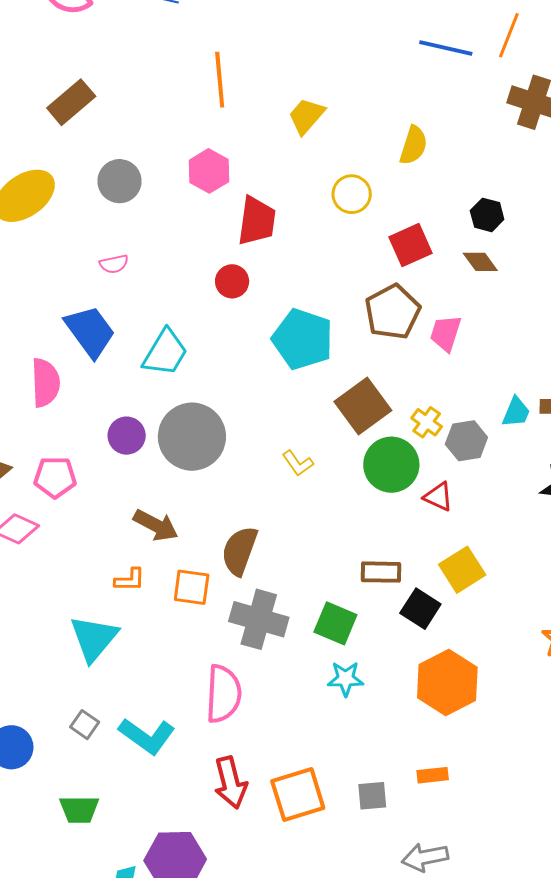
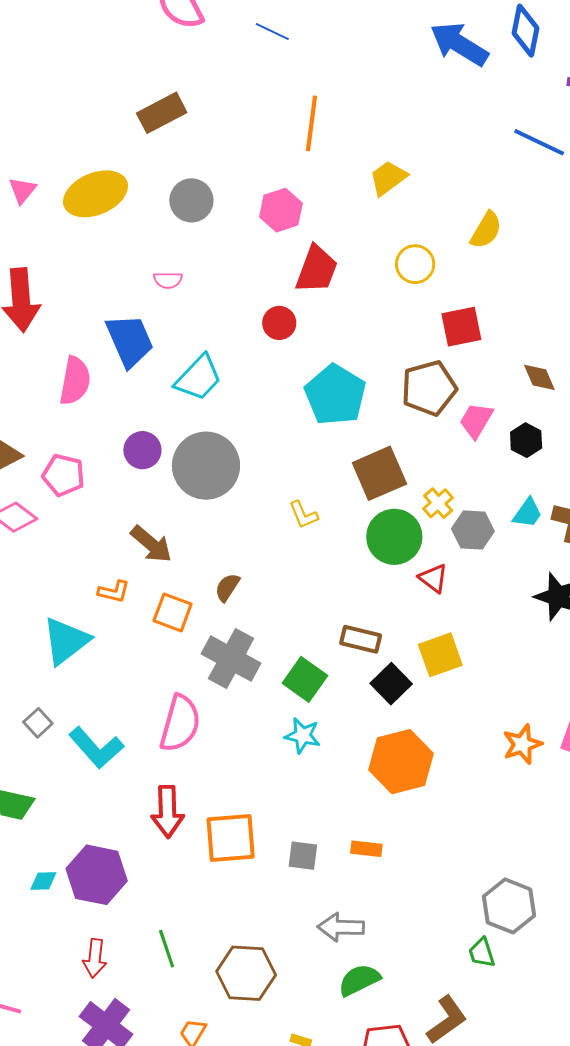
black hexagon: (487, 215) -> (526, 440), moved
brown diamond: (480, 262) -> (539, 377), moved
brown semicircle: (239, 551) -> (227, 587), size x0.6

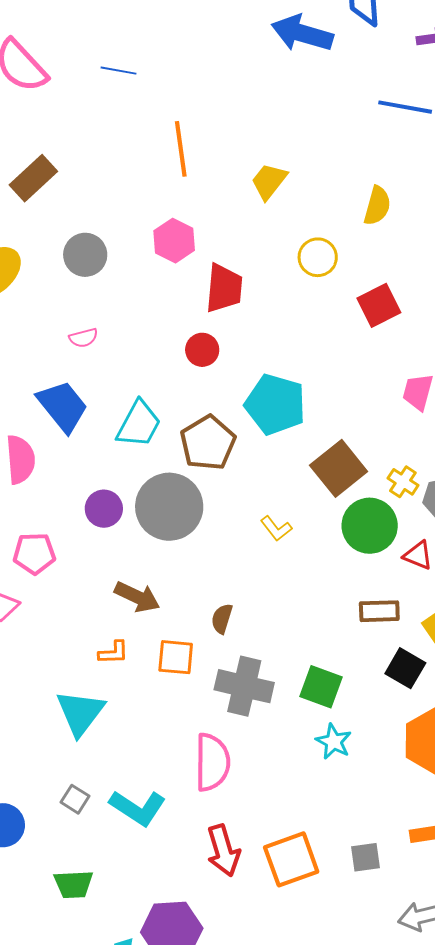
brown pentagon: (429, 388) -> (208, 443), moved
brown rectangle: (361, 639) -> (379, 611), moved
cyan star: (303, 736) -> (334, 742), turned 30

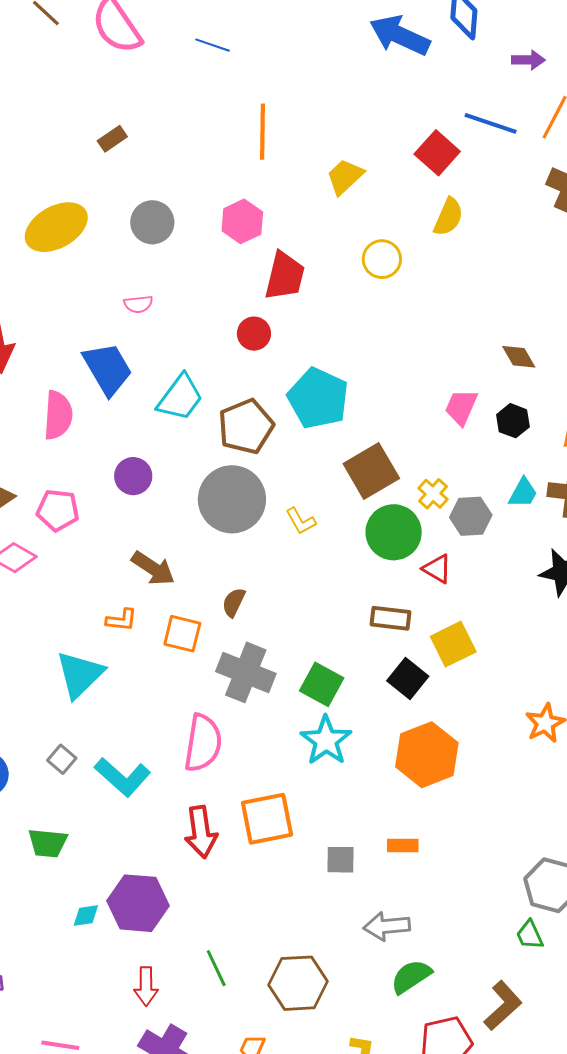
brown rectangle: (33, 178) -> (112, 139), size x0.6
red square: (379, 305) -> (437, 153), moved, turned -30
gray circle: (169, 507) -> (232, 499), moved
cyan star: (334, 742) -> (326, 740), size x1.4
orange square: (291, 859) -> (267, 819), moved

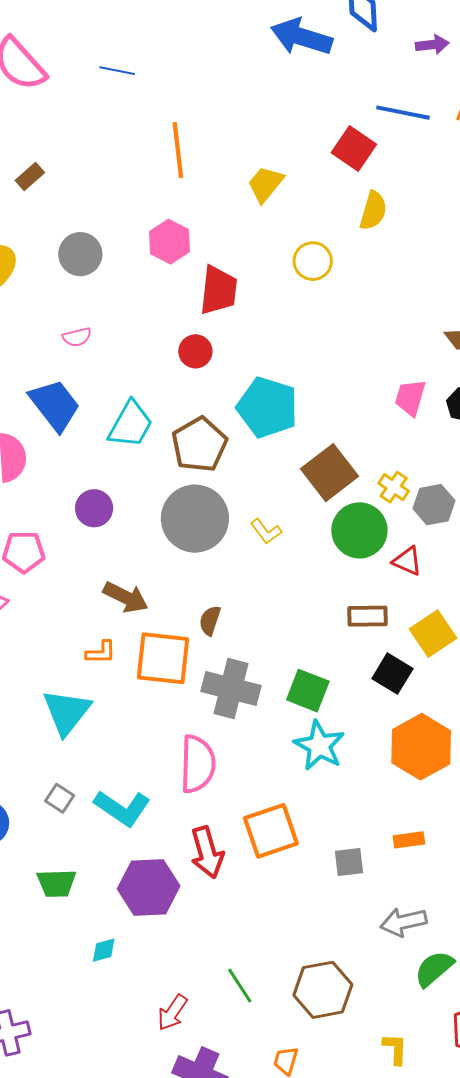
orange square: (182, 634) -> (163, 658), size x1.5
purple hexagon: (138, 903) -> (149, 887), moved
red arrow: (146, 986) -> (172, 1013), turned 42

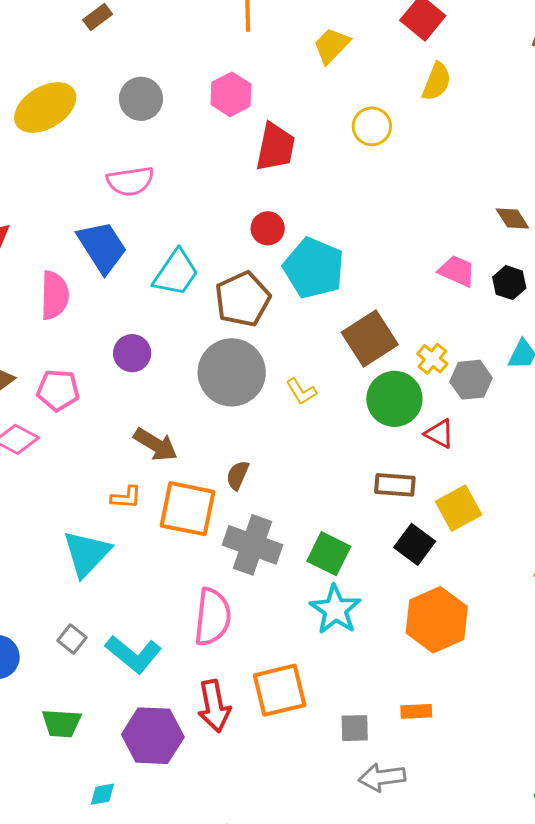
pink semicircle: (77, 337) -> (130, 181), size x1.6
red circle: (195, 351) -> (268, 228), moved
pink trapezoid: (410, 398) -> (457, 271), turned 93
gray arrow: (403, 922) -> (382, 777), moved

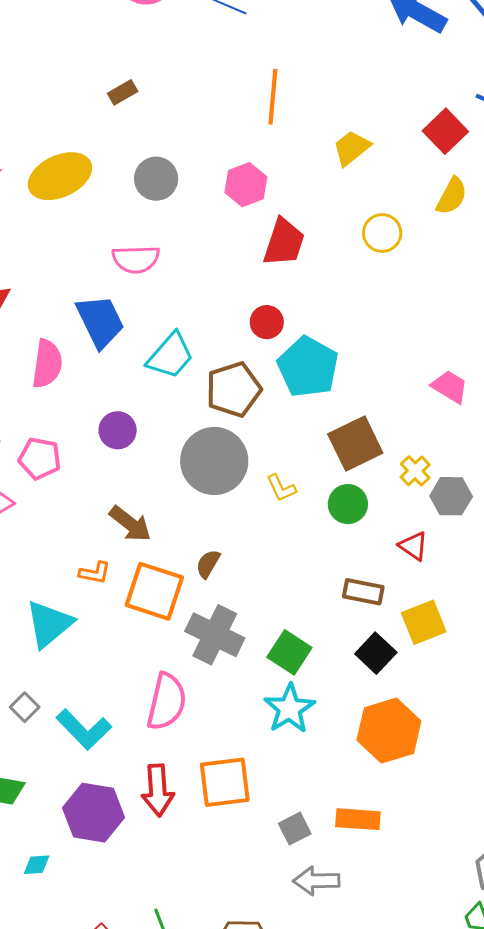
green circle: (394, 399) -> (348, 504), moved, size x0.7
orange rectangle: (416, 711) -> (358, 819), size x1.4
gray square: (355, 728) -> (295, 829), turned -32

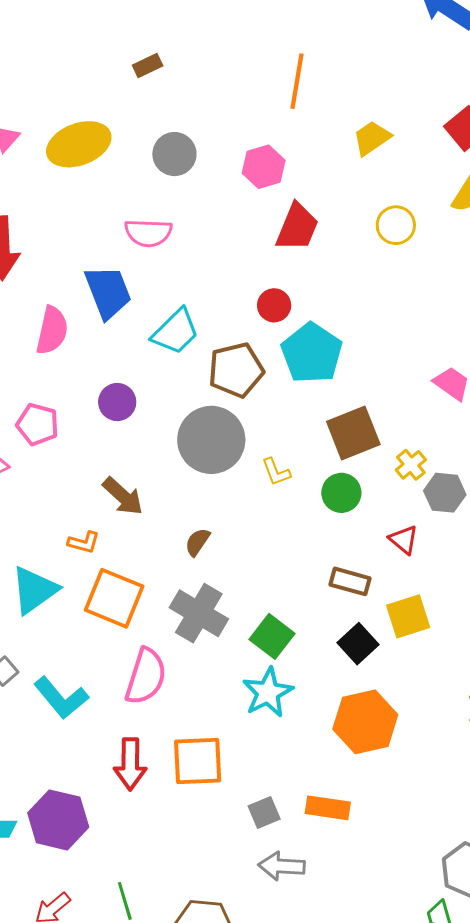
orange square: (154, 591) -> (114, 598), moved
purple hexagon: (93, 813) -> (58, 820), moved

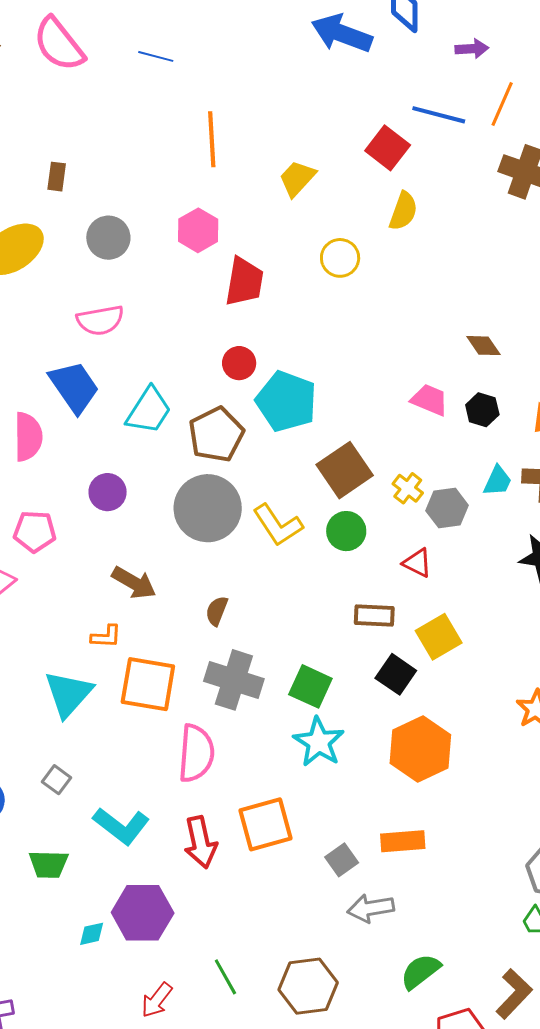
brown rectangle: (148, 65) -> (57, 177), moved, turned -44
yellow L-shape: (276, 472) -> (278, 525), size x1.6
cyan L-shape: (61, 698) -> (121, 826), moved

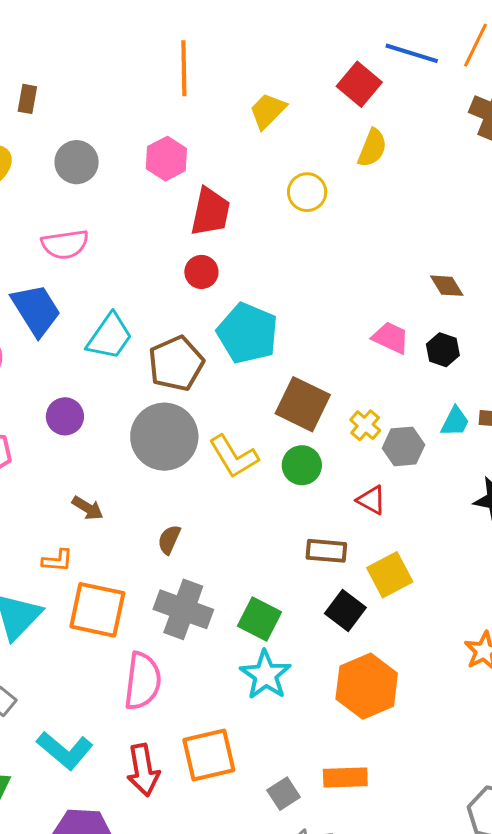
red circle: (239, 363) -> (201, 272), moved
brown square: (345, 470) -> (303, 404), turned -32
brown arrow: (134, 583) -> (88, 508), size x0.7

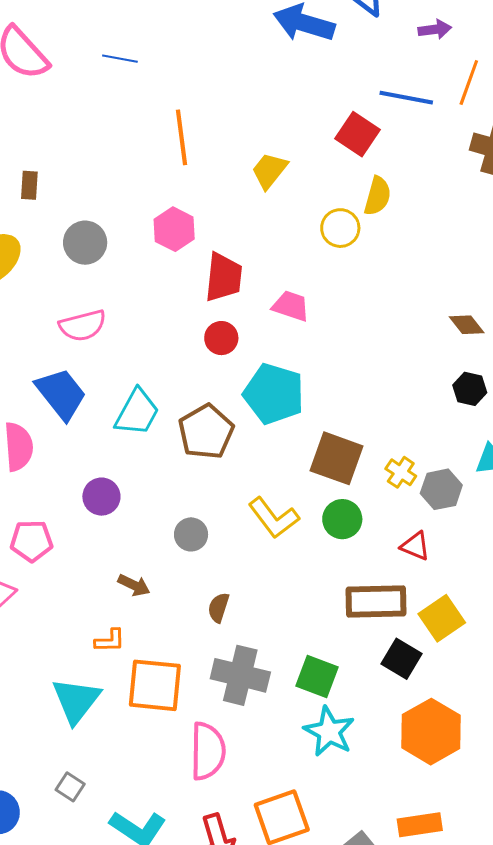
yellow circle: (307, 192) -> (340, 228), moved
pink trapezoid: (391, 338) -> (291, 306), moved
gray circle: (164, 437) -> (191, 534), moved, size x0.5
brown rectangle: (326, 551) -> (376, 602), size x1.5

